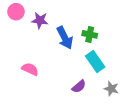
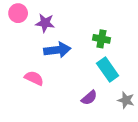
blue arrow: (65, 38) -> (57, 50), moved, turned -70

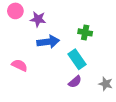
cyan rectangle: (108, 70) -> (77, 59), moved
pink semicircle: (34, 78) -> (19, 65), moved

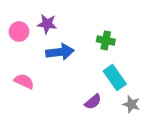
pink circle: (15, 11) -> (19, 32), moved
cyan rectangle: (77, 59) -> (115, 77), moved

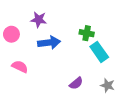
pink circle: (19, 32) -> (11, 34), moved
cyan rectangle: (115, 77) -> (99, 52), moved

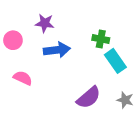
purple semicircle: (76, 83) -> (89, 98), size x1.5

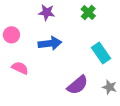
purple star: (45, 23) -> (47, 12), moved
green cross: (101, 39) -> (88, 12), moved, turned 32

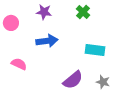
pink circle: (11, 35) -> (11, 23), moved
cyan rectangle: (101, 53) -> (95, 50), turned -48

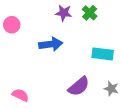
purple star: (44, 12) -> (64, 13), moved
pink semicircle: (19, 64) -> (20, 95), moved

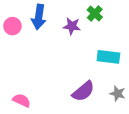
purple star: (64, 13) -> (72, 26), moved
blue arrow: (51, 44) -> (39, 17), moved, turned 105

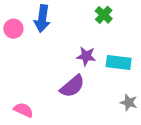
purple star: (72, 26) -> (86, 56), moved
purple semicircle: (83, 91) -> (72, 86), moved

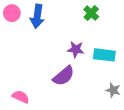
pink circle: (13, 29) -> (12, 13), moved

